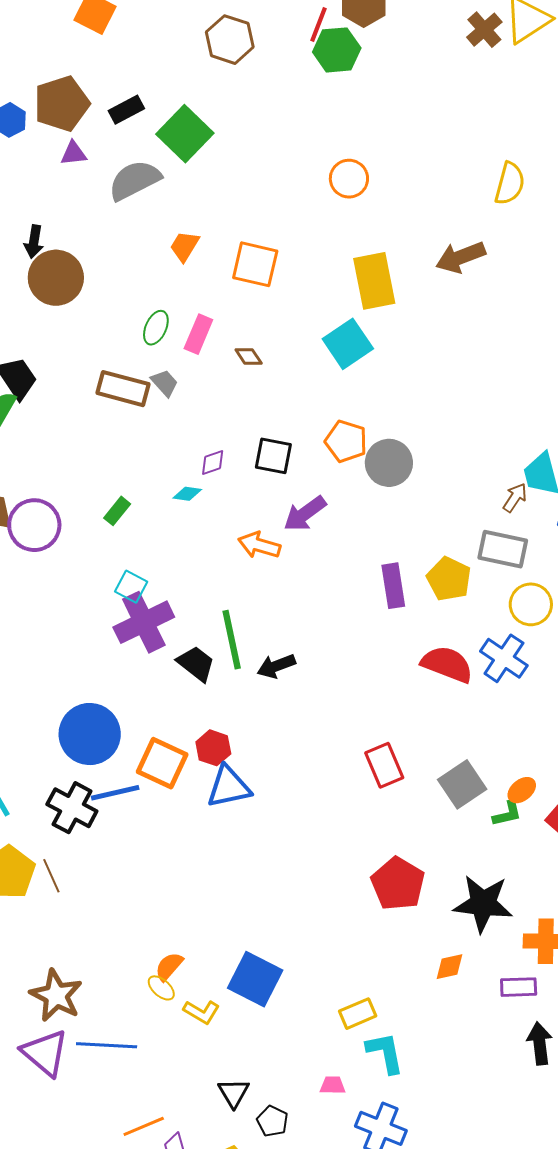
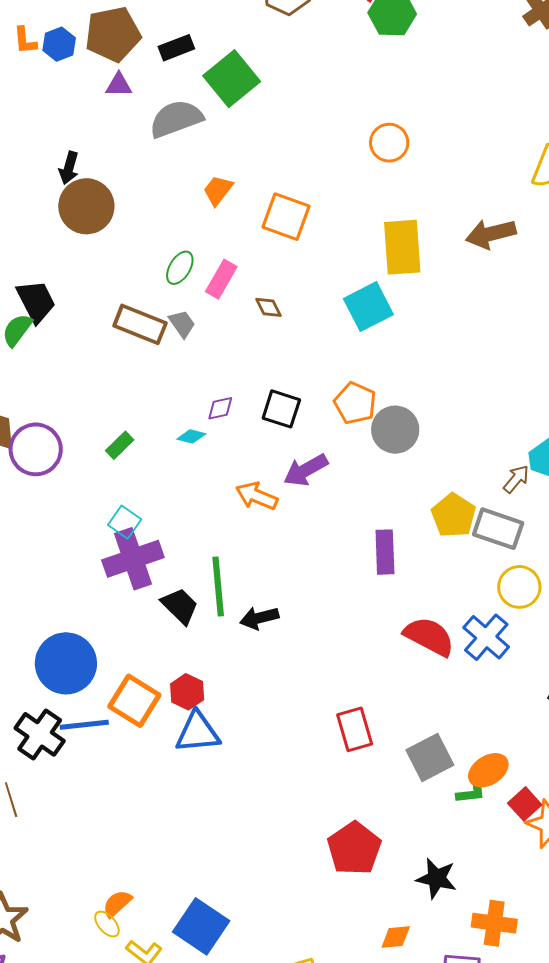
yellow pentagon: (449, 579) -> (454, 515), moved
orange ellipse: (522, 790) -> (488, 770), size x1.4
black star: (483, 904) -> (436, 878), size x0.7

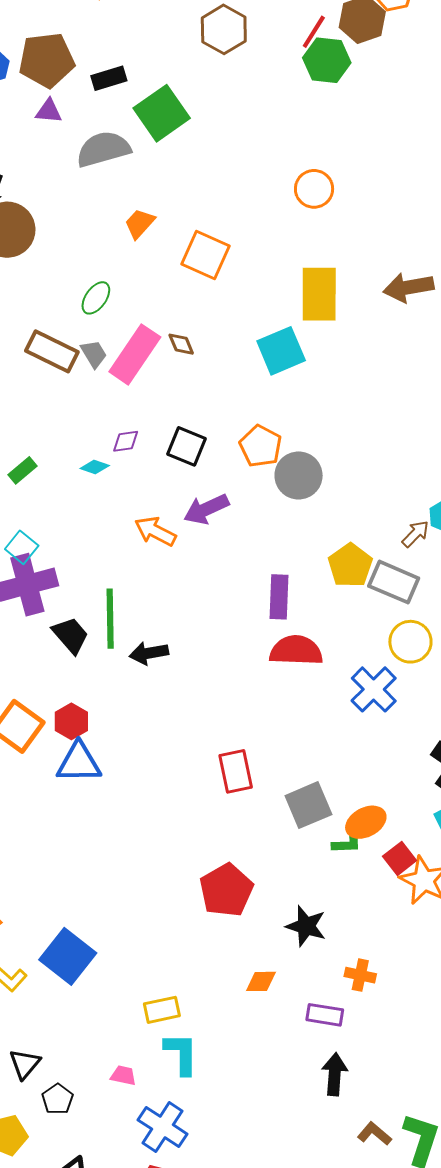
pink rectangle: (221, 279) -> (135, 354), moved, size x1.5
red semicircle: (429, 636) -> (296, 651), moved, turned -30
orange cross: (494, 923) -> (360, 975), size x0.7

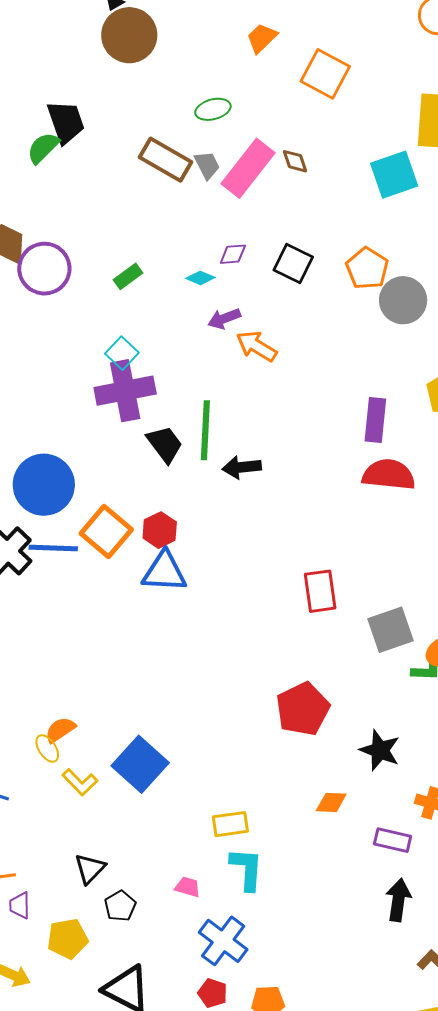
green ellipse: (96, 298) -> (213, 109), turned 36
purple arrow: (206, 509) -> (224, 319), moved, size x0.7

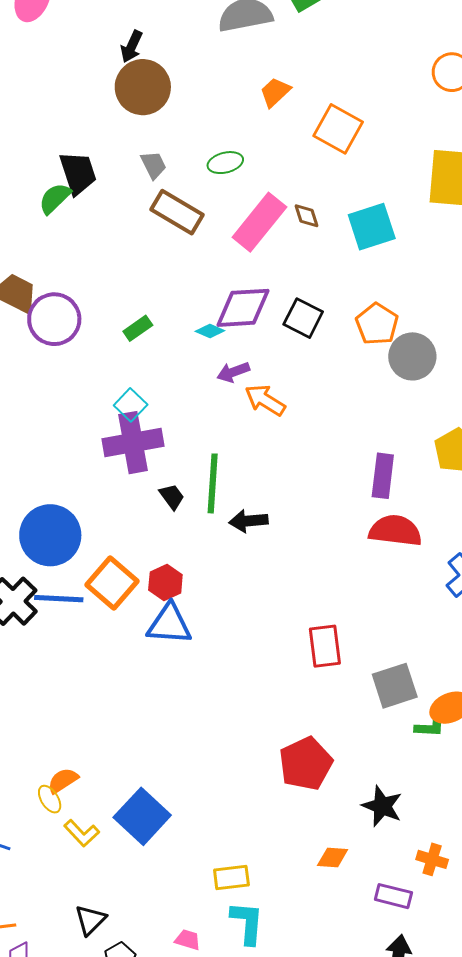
gray trapezoid: (207, 165) -> (154, 165), moved
cyan square: (394, 175) -> (372, 227), moved
purple diamond: (233, 254) -> (243, 308), size x2.0
black trapezoid: (165, 444) -> (172, 497), size x0.7

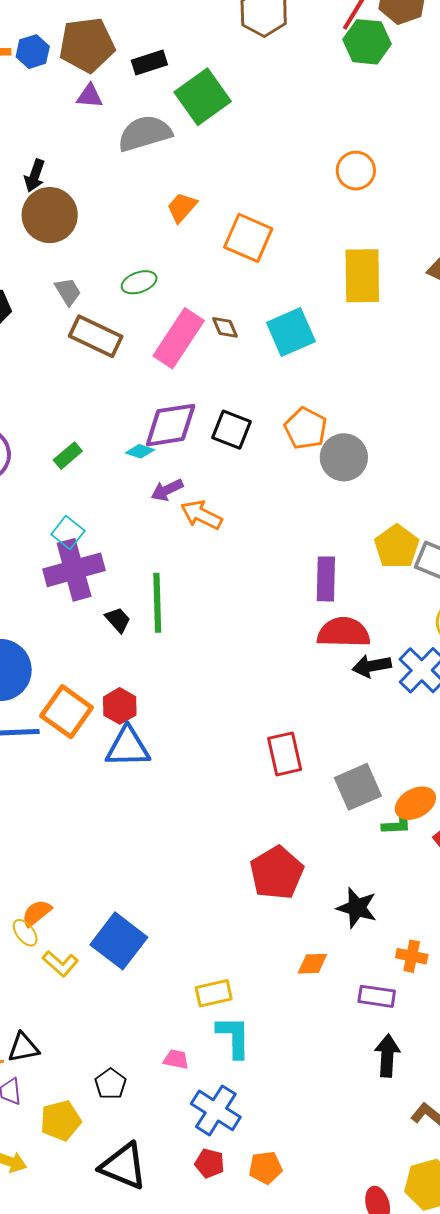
black arrow: (248, 521) -> (372, 666), moved
black triangle: (90, 920) -> (23, 1048), moved, turned 40

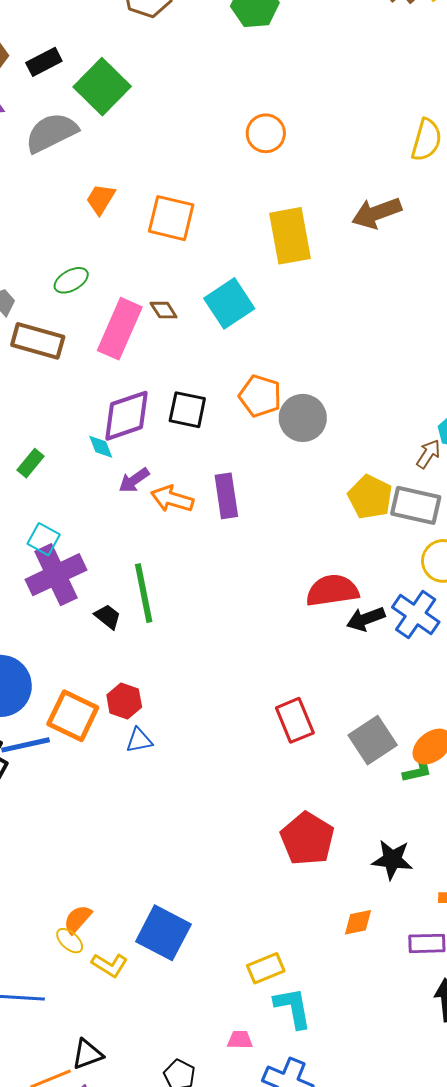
cyan diamond: (140, 451) -> (101, 447), turned 60
purple rectangle: (326, 579) -> (226, 496), moved
blue triangle: (128, 747) -> (139, 740), size x0.6

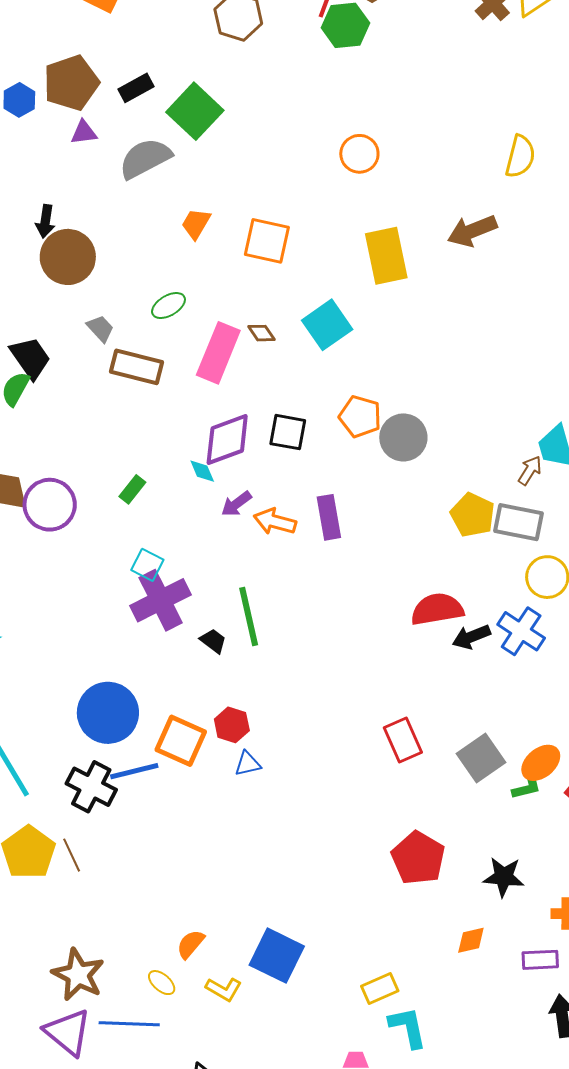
yellow ellipse: (70, 941) -> (162, 983), moved

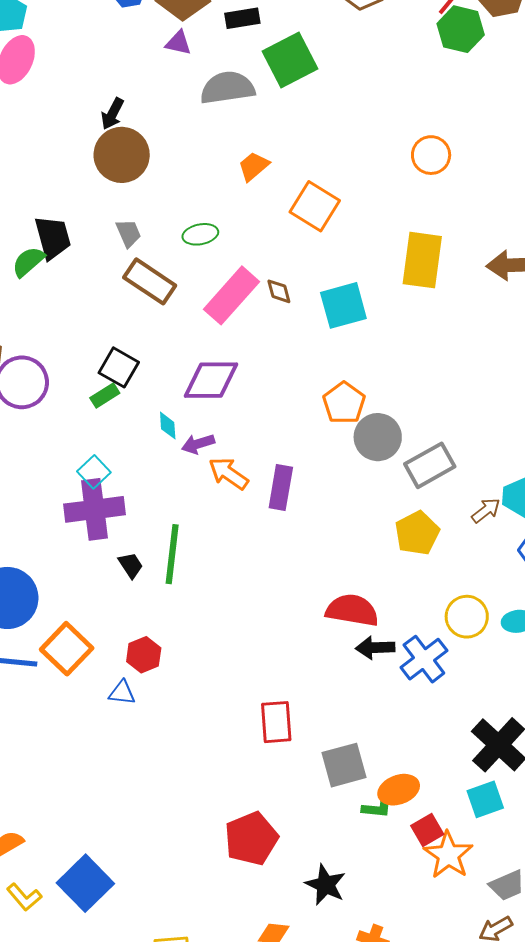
black square: (288, 432) -> (119, 367), moved
cyan diamond: (202, 471) -> (168, 426), moved
gray rectangle: (518, 522) -> (430, 465), moved, turned -60
red hexagon: (232, 725) -> (144, 655), moved

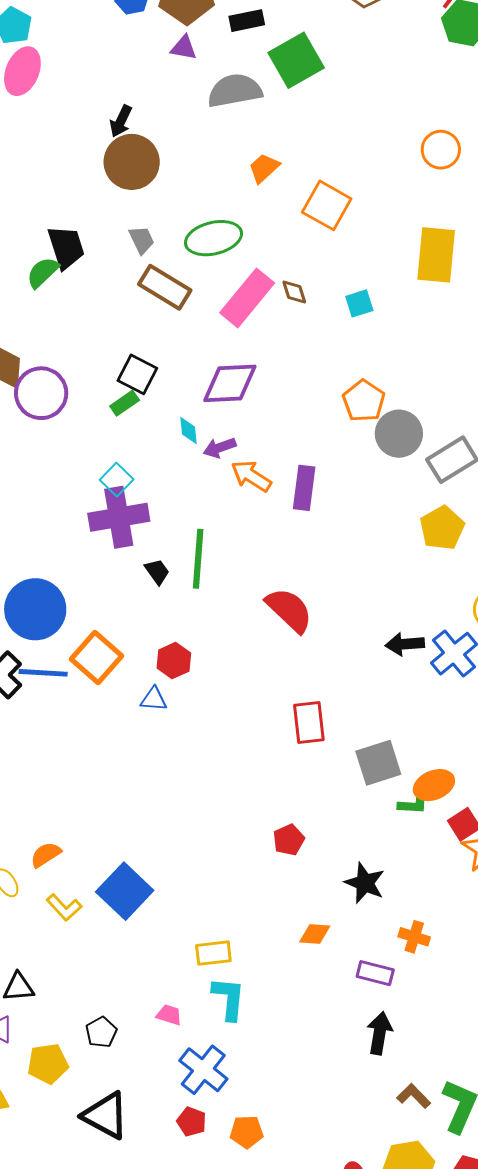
green ellipse: (200, 234) -> (214, 238), size x1.6
cyan square: (343, 305) -> (359, 303), size x0.6
red semicircle: (352, 610) -> (289, 610), moved, turned 36
red pentagon: (251, 839) -> (289, 840), size x0.6

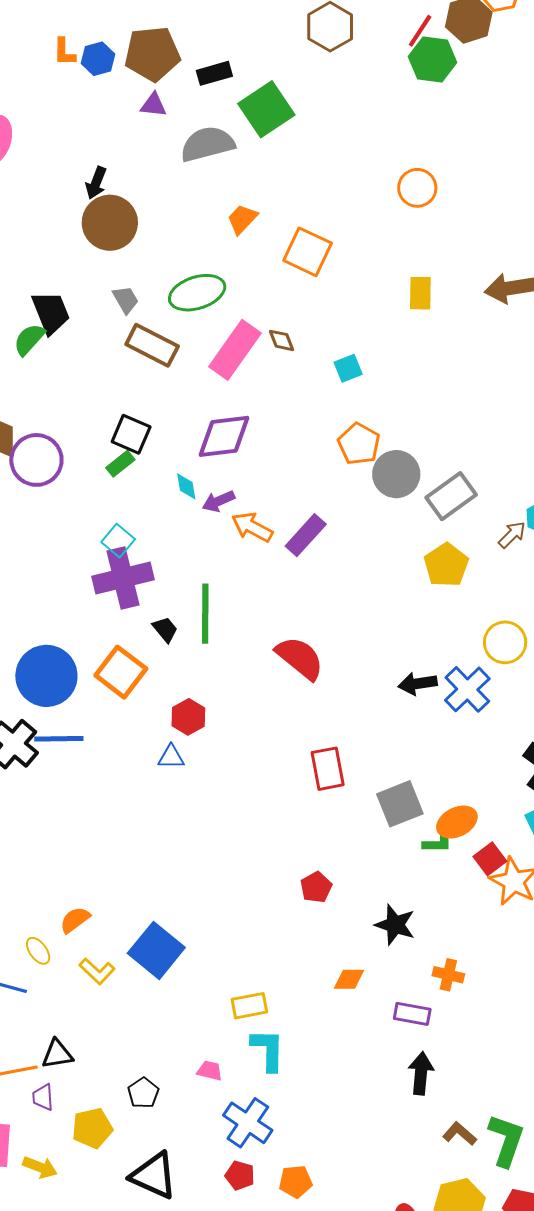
yellow rectangle: (436, 255) -> (420, 293), size x0.6
cyan square: (359, 303) -> (348, 368), moved
purple rectangle: (304, 488) -> (306, 535), turned 39
orange square: (97, 658) -> (121, 672), moved

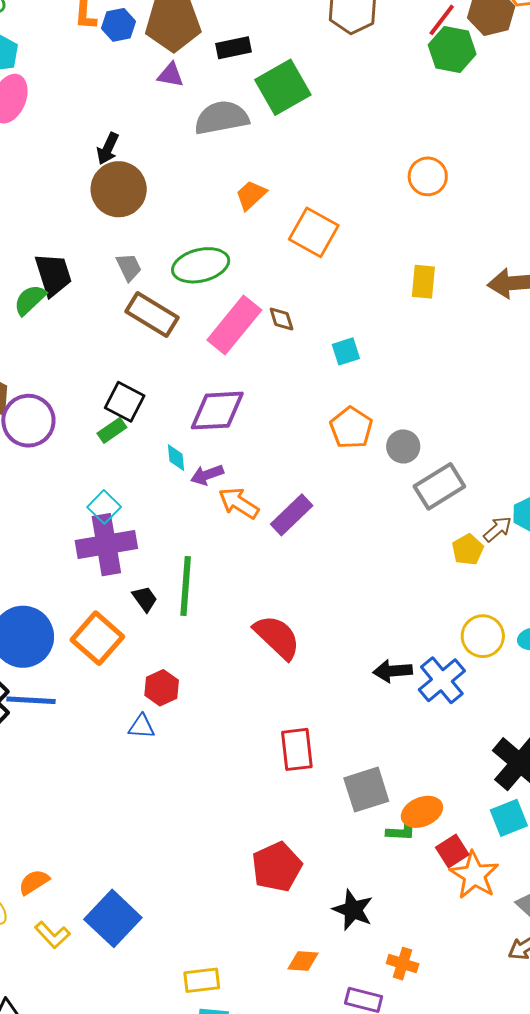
gray circle: (396, 474) -> (403, 446), moved, size x0.7
yellow pentagon: (446, 565) -> (468, 550), moved, size x0.7
red pentagon: (316, 887) -> (277, 867), size x1.6

